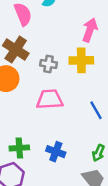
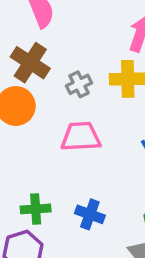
gray cross: (49, 64) -> (79, 84), turned -35

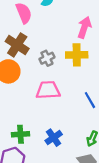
blue cross: (90, 214) -> (54, 138), turned 35

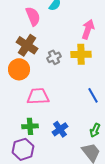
pink trapezoid: (48, 90) -> (38, 96), moved

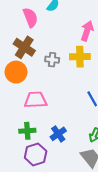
gray cross: (54, 57) -> (52, 60), turned 32
purple hexagon: (23, 149) -> (36, 154), moved

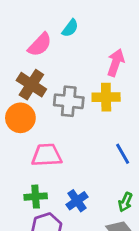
pink semicircle: (30, 17) -> (40, 45), turned 66
gray cross: (52, 60) -> (69, 101), size x1.5

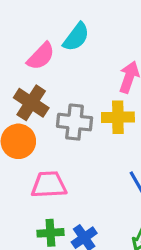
cyan semicircle: (70, 28) -> (76, 37), size x1.4
green cross: (36, 197) -> (50, 233), moved

